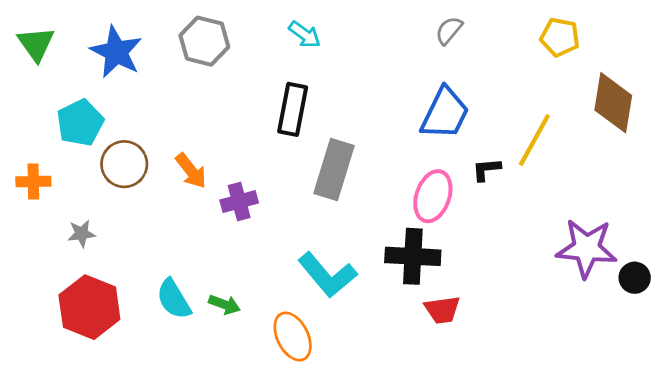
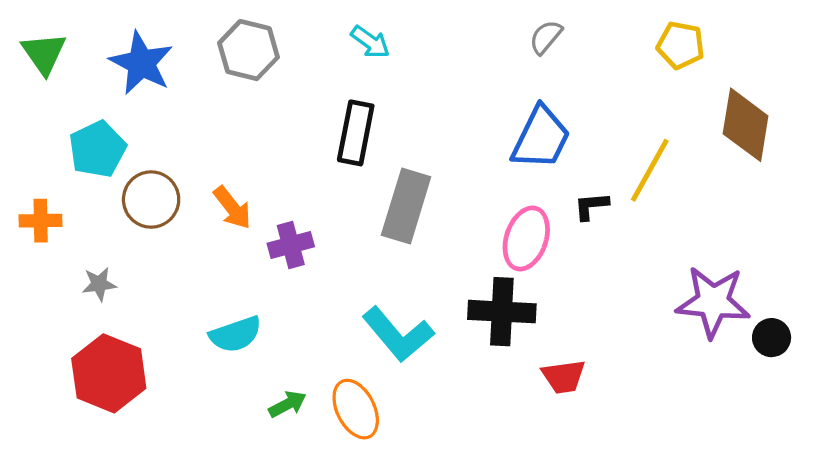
cyan semicircle: (174, 299) -> (236, 334), moved, turned -78
green arrow: (224, 304) -> (287, 404), moved, turned -48
red trapezoid: (442, 310) -> (564, 377), moved

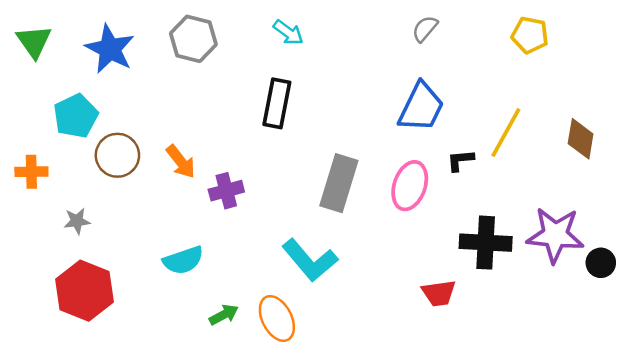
brown diamond: (746, 125) -> (581, 139), moved, size x0.7
gray rectangle: (406, 206) -> (339, 183), moved
black cross: (502, 312) -> (486, 243), moved

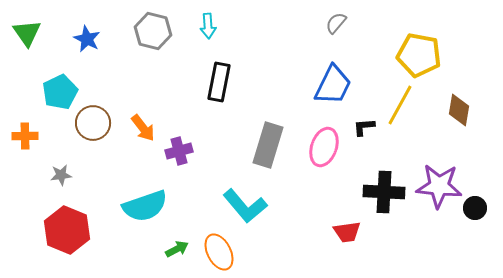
cyan arrow: (288, 33) -> (208, 26), moved, turned 50
yellow pentagon: (530, 35) -> (419, 55), moved, size x1.5
blue star: (110, 49) -> (87, 39), size x0.7
cyan semicircle: (183, 260) -> (145, 206), size x1.4

